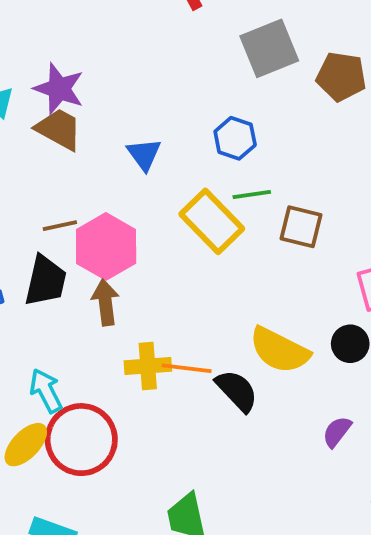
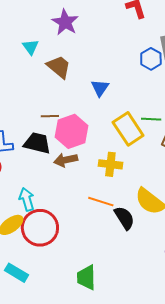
purple star: (59, 89) -> (65, 22), moved
blue hexagon: (235, 138) -> (151, 59), moved
black trapezoid: (46, 281) -> (37, 143), turned -100
brown arrow: (105, 302) -> (66, 160), turned -105
yellow cross: (148, 366) -> (110, 164), moved

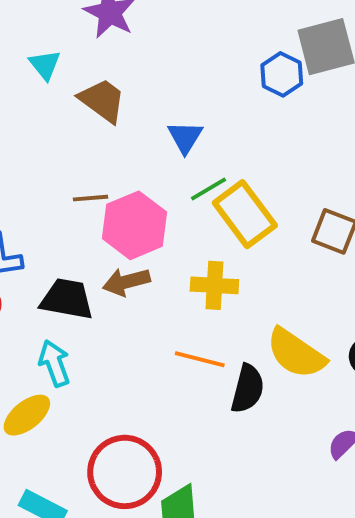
green line: (151, 119) -> (209, 189), moved, turned -30
black trapezoid: (37, 143) -> (67, 299), moved
black semicircle: (124, 218) -> (248, 389), turned 50
red circle: (40, 228) -> (125, 472), moved

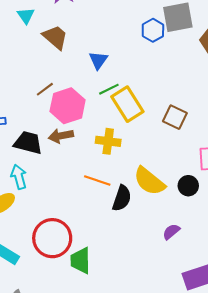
brown line: (91, 198) -> (45, 89), turned -36

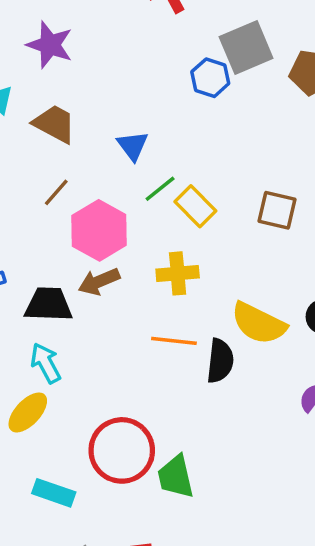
brown line: (45, 89) -> (56, 192), moved
yellow rectangle: (127, 104) -> (195, 206), size x0.7

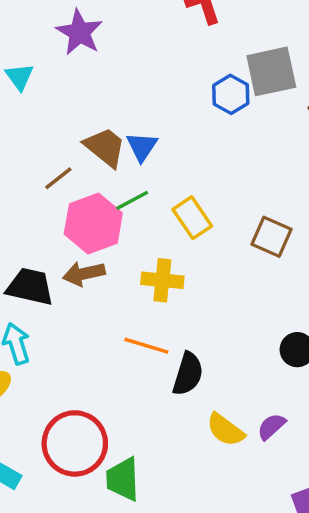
brown trapezoid: (54, 124) -> (105, 147), moved
green line: (160, 189) -> (132, 200), moved
yellow semicircle: (259, 323) -> (225, 430), moved, size x0.7

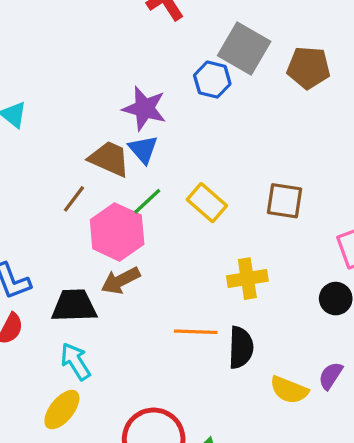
purple star: (79, 32) -> (144, 108), moved
gray square: (271, 71) -> (244, 49), turned -33
yellow cross: (162, 280) -> (247, 279), moved

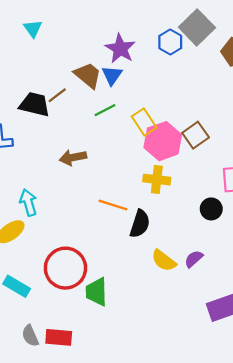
brown square: (285, 201) -> (196, 135), turned 30
pink hexagon: (117, 232) -> (163, 141), moved
black trapezoid: (74, 306) -> (34, 104), moved

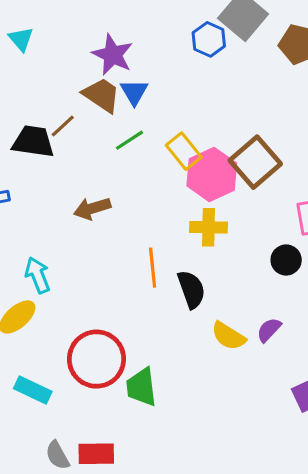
purple star: (120, 49) -> (113, 55), moved
brown square: (196, 135) -> (255, 162), size x1.4
orange line: (113, 205) -> (153, 268), turned 72
black semicircle: (140, 224) -> (191, 289), turned -32

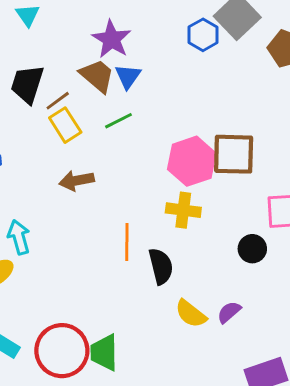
black trapezoid: (33, 142) -> (27, 84), moved, turned -87
yellow rectangle: (184, 151) -> (65, 125), moved
brown square: (255, 162) -> (234, 154), turned 36
red circle: (96, 359) -> (62, 351), moved

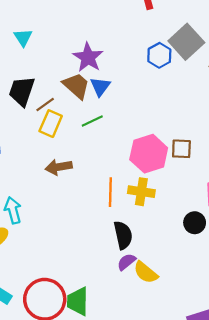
yellow rectangle: (65, 125) -> (51, 124), turned 55
brown square: (234, 154) -> (181, 149), size x0.6
orange line: (127, 242) -> (110, 192), moved
purple semicircle: (229, 312) -> (126, 262), moved

